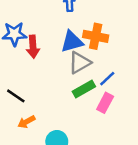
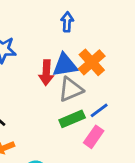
orange cross: (96, 36) -> (92, 62), turned 30
red arrow: (33, 47) -> (46, 73), moved

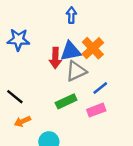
green rectangle: (72, 119) -> (66, 101), moved
pink rectangle: (94, 137) -> (96, 110), turned 36

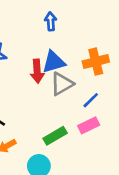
orange cross: (93, 48) -> (96, 62), moved, turned 35
green rectangle: (66, 101) -> (55, 136), moved

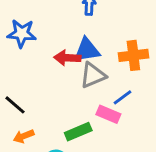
red arrow: (37, 71) -> (67, 58), turned 90
pink rectangle: (89, 125) -> (108, 114), moved, turned 42

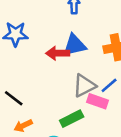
gray triangle: (93, 75) -> (84, 86), moved

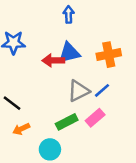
pink rectangle: (97, 101) -> (95, 118), moved, turned -60

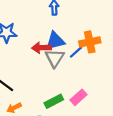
blue line: (102, 90) -> (76, 52), moved
gray triangle: (79, 91) -> (55, 58), moved, turned -30

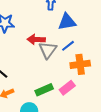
blue triangle: (55, 41) -> (67, 22), moved
orange cross: (90, 42) -> (80, 64), moved

